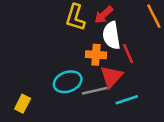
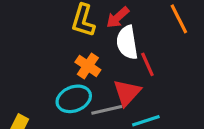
orange cross: (96, 55) -> (88, 66), moved, turned 30

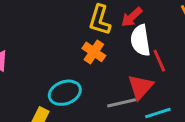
orange cross: (88, 66) -> (94, 52), moved
cyan ellipse: (74, 99) -> (65, 93), moved

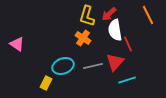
gray line: (122, 103) -> (93, 66), moved

